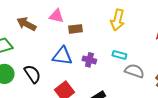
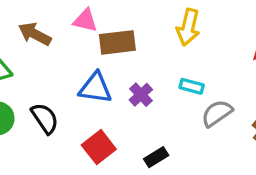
brown rectangle: (75, 29) -> (117, 42), size x1.5
purple cross: (89, 60) -> (141, 95), turned 32
gray semicircle: (134, 71) -> (217, 113), turned -54

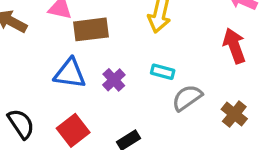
black semicircle: (45, 118) -> (21, 124), moved

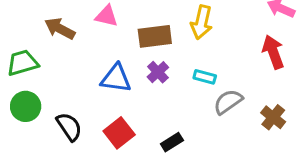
brown rectangle: (91, 29) -> (155, 36), moved
purple cross: (114, 80) -> (158, 72), moved

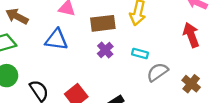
brown arrow: (60, 29) -> (17, 16), moved
blue triangle: (116, 78) -> (56, 40), moved

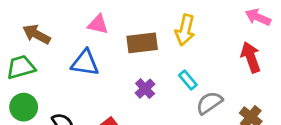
purple cross: (105, 50) -> (145, 89), moved
cyan rectangle: (140, 54) -> (188, 80), turned 35

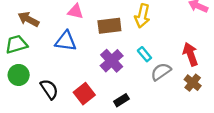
red arrow: (251, 57) -> (190, 54), moved
purple cross: (145, 89) -> (112, 61), size x1.5

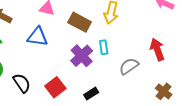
brown rectangle: (109, 26) -> (80, 22), turned 35
cyan rectangle: (144, 54) -> (104, 47), moved, turned 32
brown cross: (193, 83) -> (164, 91), moved

